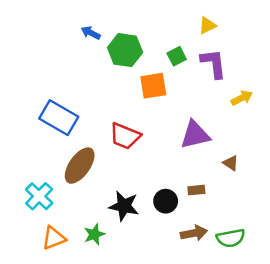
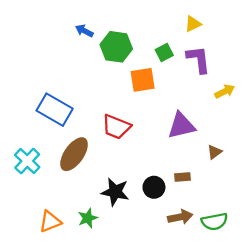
brown triangle: (231, 163) -> (214, 152), turned 49
cyan cross: (39, 196) -> (27, 161), moved

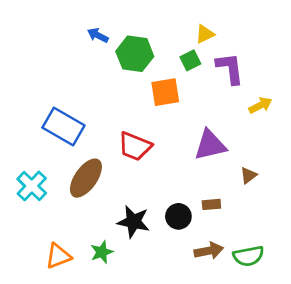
yellow triangle: (193, 24) -> (205, 34), moved

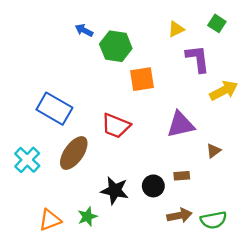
green square: (190, 60) -> (217, 23), moved, turned -30
yellow arrow: (260, 105) -> (224, 91), size x1.4

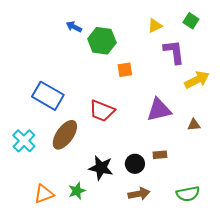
orange square: (142, 79) -> (125, 70), size x0.7
brown triangle: (214, 151) -> (194, 125), moved, turned 32
brown arrow: (179, 215) -> (139, 194), moved

